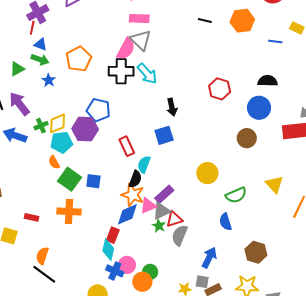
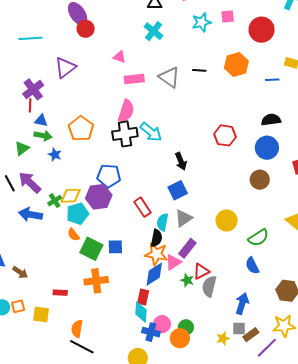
gray triangle: (141, 40) -> (169, 77), moved
yellow diamond: (58, 123) -> (71, 196), turned 30
gray triangle: (161, 211) -> (184, 218), moved

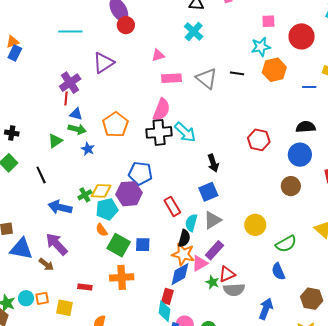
cyan star: (202, 22) -> (261, 47), moved
pink triangle: (119, 57) -> (158, 55), turned -40
purple arrow: (30, 182) -> (57, 244), moved
gray semicircle: (209, 286) -> (234, 290), turned -110

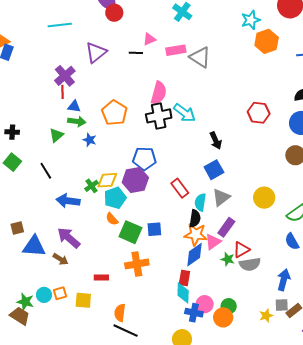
black line: (237, 73) -> (136, 53), moved
pink rectangle: (172, 78) -> (176, 50), moved

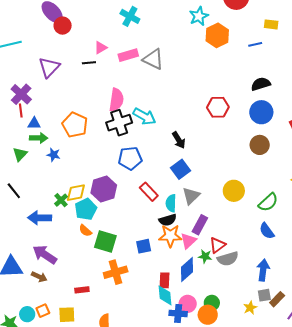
blue pentagon: (144, 159) -> (130, 158), moved
black semicircle: (195, 219) -> (168, 220), turned 72
blue square: (154, 229) -> (144, 246), moved
blue diamond: (194, 255) -> (187, 269), moved

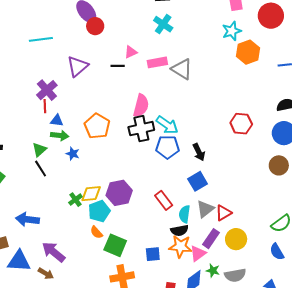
blue pentagon: (130, 158) -> (167, 147), moved
black line: (14, 191) -> (41, 169), moved
yellow circle: (234, 191) -> (236, 239), moved
blue arrow: (40, 218) -> (28, 219), moved
red triangle: (217, 245) -> (223, 213), moved

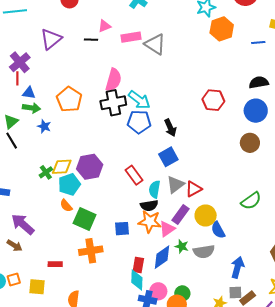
blue semicircle: (277, 252) -> (218, 230), moved

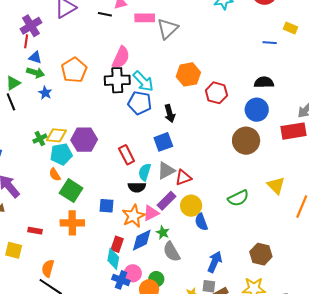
orange hexagon: (222, 29) -> (188, 74), moved
gray triangle: (155, 44) -> (168, 29), turned 35
brown circle: (250, 143) -> (246, 141), size x1.4
orange star: (150, 222) -> (133, 216), moved, turned 30
gray semicircle: (204, 252) -> (172, 252), moved, turned 60

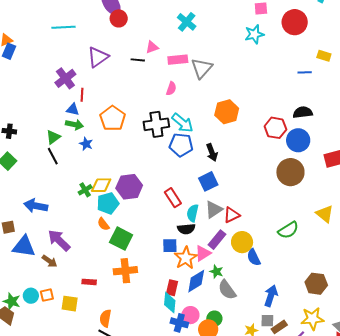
red line: (26, 41) -> (82, 95), moved
pink semicircle: (121, 57) -> (171, 89), moved, size x0.6
red hexagon: (216, 93) -> (275, 128), moved
blue square: (106, 206) -> (170, 246), moved

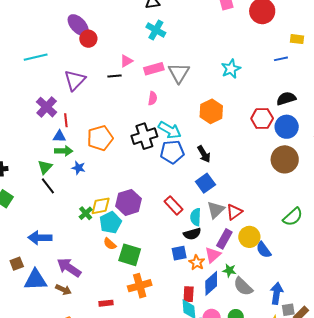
cyan star: (254, 34) -> (231, 69), moved
orange pentagon: (113, 118) -> (100, 138), turned 30
orange star: (186, 258) -> (197, 262), size x0.7
blue arrow: (271, 296) -> (277, 293), moved

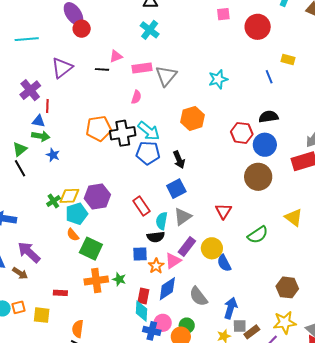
blue line: (281, 59) -> (269, 77), turned 72
orange pentagon: (100, 138) -> (99, 128), moved
red triangle: (234, 212) -> (224, 211), moved, turned -30
green star: (229, 270) -> (119, 279), moved

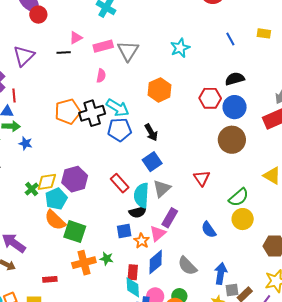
yellow rectangle: (288, 59) -> (264, 33), moved
cyan semicircle: (162, 221) -> (141, 195), size x1.4
orange semicircle: (73, 235) -> (55, 220), size x1.6
yellow circle: (212, 248) -> (243, 219), moved

